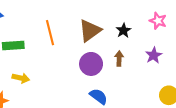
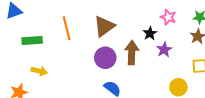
black star: (123, 30) -> (150, 33), moved
brown arrow: (119, 59) -> (132, 53), size x1.6

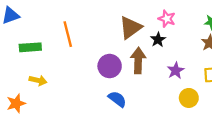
pink star: (168, 17) -> (167, 19), moved
brown triangle: (104, 26) -> (130, 28), moved
purple star: (164, 50) -> (176, 70), moved

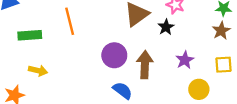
brown arrow: (138, 61) -> (145, 65), moved

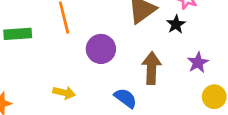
purple circle: (114, 55) -> (101, 49), moved
yellow arrow: (38, 71) -> (64, 93), moved

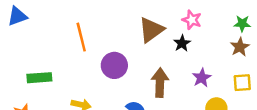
green rectangle: (18, 34) -> (39, 78), moved

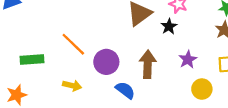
orange line: (81, 37) -> (73, 44), moved, turned -32
purple circle: (114, 65) -> (106, 62), moved

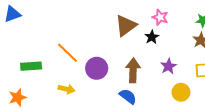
blue semicircle: (125, 90) -> (128, 96), moved

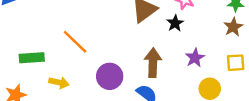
purple circle: (97, 68) -> (110, 76), moved
yellow arrow: (66, 89) -> (59, 83), moved

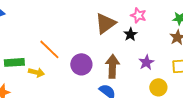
purple circle: (110, 76) -> (81, 64), moved
yellow arrow: (59, 83) -> (36, 72), moved

